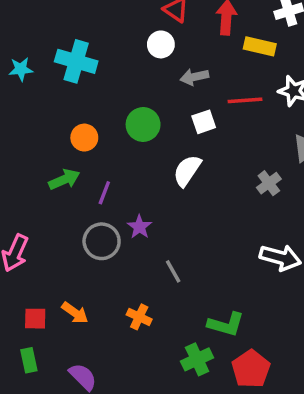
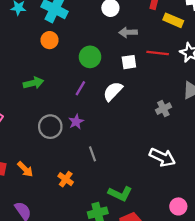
orange circle: (84, 138) -> (50, 40), moved
purple line: (104, 193) -> (80, 88), moved

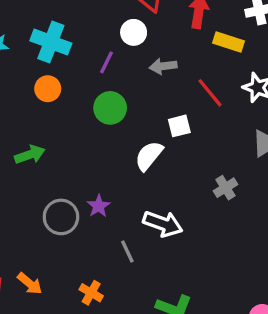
red line: (158, 53) -> (210, 93), turned 50
white square: (129, 62) -> (179, 126), moved
purple line: (80, 88) -> (106, 62), moved
gray cross: (163, 109) -> (226, 188), moved
white arrow: (162, 157) -> (163, 224), moved

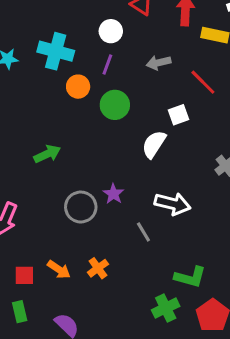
white circle: (134, 32) -> (111, 31), moved
orange circle: (48, 89) -> (78, 87), moved
orange cross: (91, 293) -> (98, 268), moved, turned 30

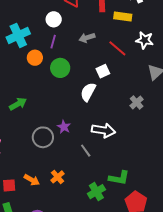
cyan cross: (56, 51) -> (18, 35), turned -35
green cross: (166, 308) -> (96, 192), moved

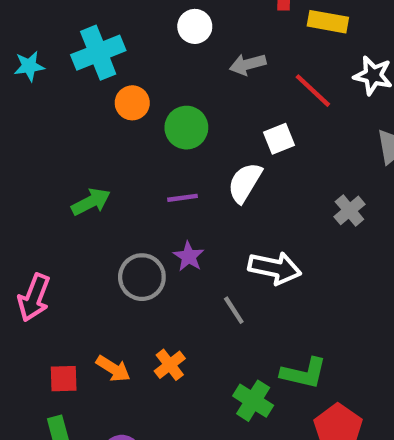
white circle: (54, 19) -> (195, 26), moved
purple line: (53, 42) -> (182, 198), moved, turned 64
green cross: (96, 192) -> (253, 401), turned -30

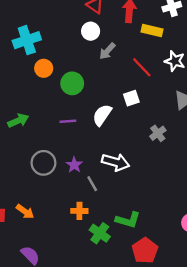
white circle: (195, 26) -> (91, 31), moved
gray arrow: (248, 64) -> (107, 51), turned -36
white square: (279, 139) -> (131, 98), moved
purple star: (189, 256) -> (74, 165), moved
orange cross: (170, 365) -> (79, 211), moved, turned 35

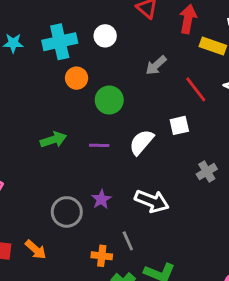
white circle: (91, 31) -> (105, 36), moved
green arrow: (18, 121) -> (53, 140), moved
gray circle: (43, 163) -> (67, 212), moved
gray line: (92, 184) -> (128, 241), moved

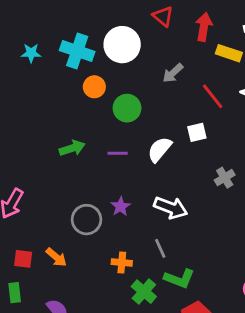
white circle: (105, 36) -> (122, 45), size x1.6
cyan cross: (60, 42) -> (77, 51), turned 32
gray line: (128, 241) -> (160, 248), moved

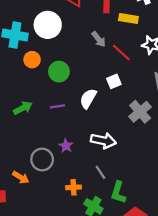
gray arrow: (173, 73) -> (99, 39), moved, turned -77
gray cross: (225, 178) -> (140, 112), size x1.5
orange arrow: (56, 257) -> (21, 177), moved
green L-shape: (179, 279) -> (118, 192), turned 95

